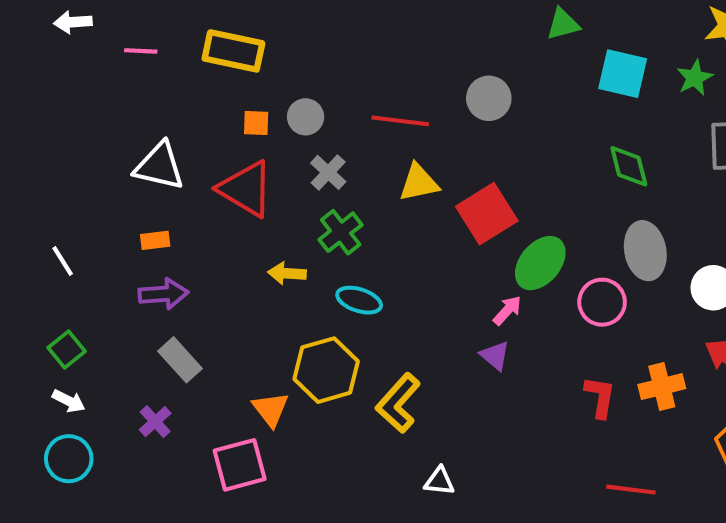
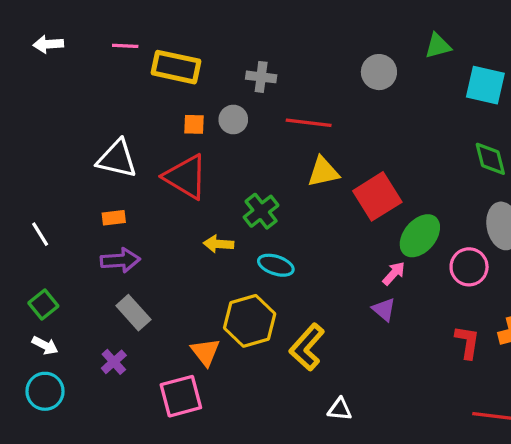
pink line: (141, 51) -> (125, 46), moved
gray circle: (489, 98) -> (379, 72), moved
gray cross: (328, 172) -> (261, 77), moved, turned -36

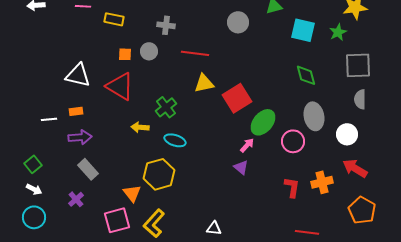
yellow rectangle: (176, 67) -> (114, 19), size x0.7
white line: (40, 234) -> (49, 119), moved, turned -63
yellow L-shape: (307, 347) -> (154, 223), moved

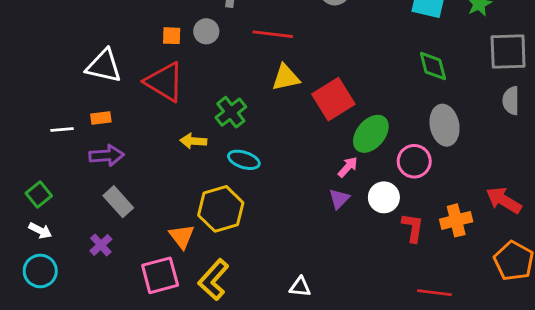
white circle: (347, 134) -> (384, 197), moved
purple triangle: (241, 167) -> (339, 199), turned 35

